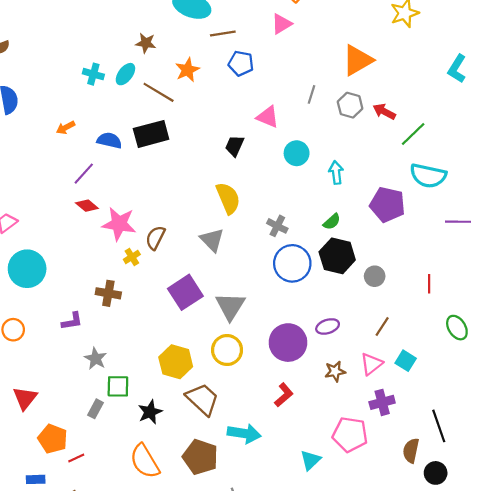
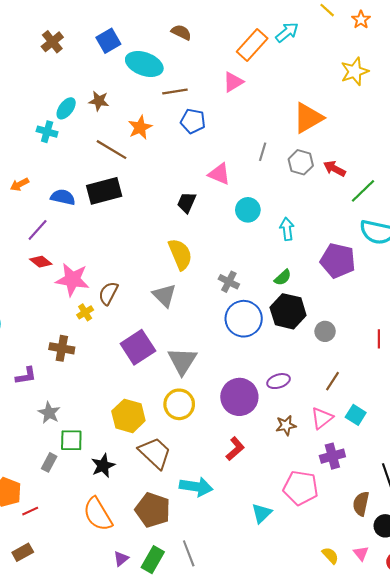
cyan ellipse: (125, 74) -> (66, 108), moved

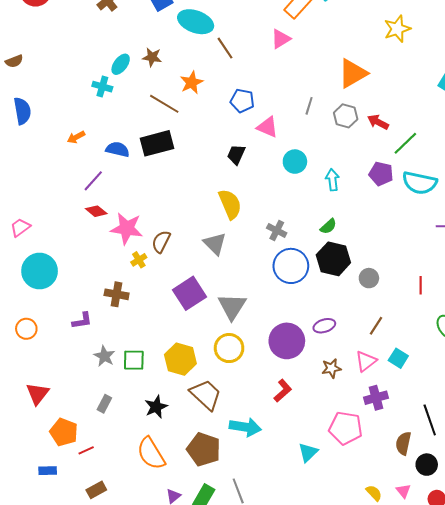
brown line: (175, 91) -> (225, 48), turned 65
blue pentagon: (193, 121) -> (242, 101), moved
purple pentagon: (338, 261) -> (381, 174), moved, size x0.7
green square: (71, 440) -> (134, 360), moved
brown rectangle: (23, 552) -> (96, 490), moved

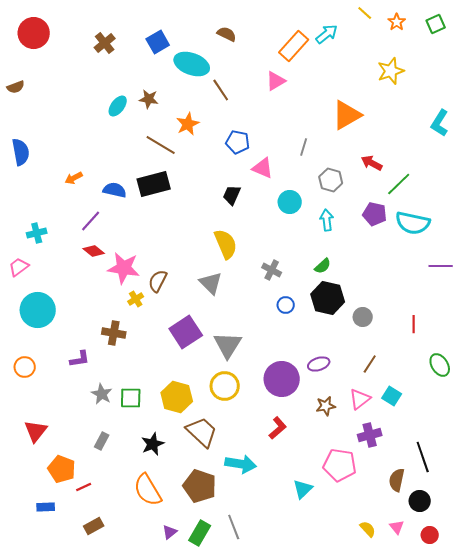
brown semicircle: (14, 61) -> (16, 87), moved
cyan cross: (102, 87) -> (37, 233), moved, turned -30
gray hexagon: (346, 116) -> (331, 180), moved
blue circle: (291, 266) -> (286, 305), size x0.5

